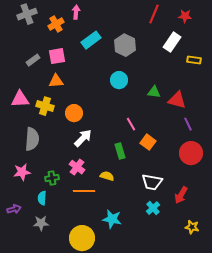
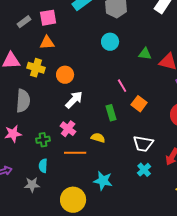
cyan semicircle: (42, 198) -> (43, 166), moved

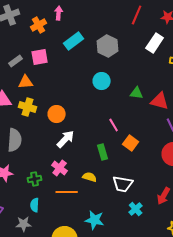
orange triangle: (47, 43) -> (26, 82), moved
white trapezoid: (143, 144) -> (123, 184), moved

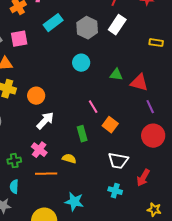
white rectangle: (155, 43) -> (117, 25), moved
white trapezoid: (123, 184) -> (118, 161), moved
cyan cross: (136, 209) -> (115, 191), turned -32

